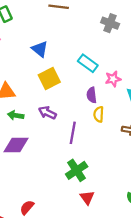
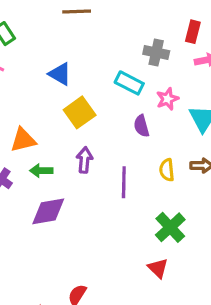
gray cross: (110, 23) -> (156, 53), moved
purple arrow: (47, 113) -> (85, 160), turned 78
yellow semicircle: (99, 114) -> (167, 170), moved
green cross: (77, 170) -> (170, 227), moved

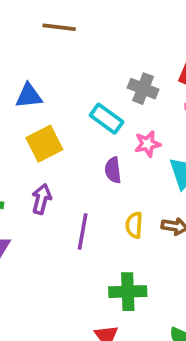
blue triangle: (60, 74) -> (29, 96), turned -45
green cross: (170, 227) -> (128, 292), turned 32

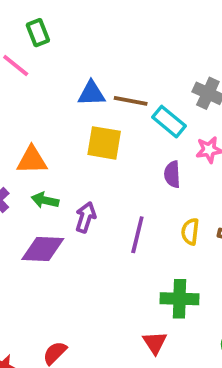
brown line: (59, 27) -> (131, 101), moved
yellow square: (44, 144) -> (104, 143), turned 33
purple arrow: (42, 199) -> (86, 217), moved

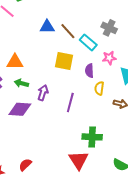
brown line: (131, 101) -> (68, 31), turned 36
yellow square: (104, 143) -> (64, 61), moved
yellow semicircle: (190, 232) -> (99, 88), moved
red triangle: (155, 343) -> (79, 160), size x1.5

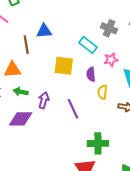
brown line: (68, 31) -> (26, 45), moved, turned 36
purple line: (70, 102) -> (73, 109), turned -36

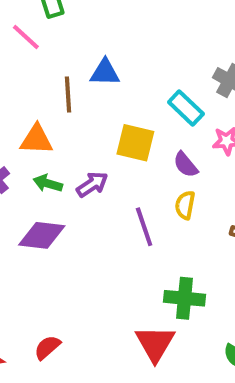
purple semicircle: (91, 74) -> (186, 165), turned -40
yellow semicircle: (102, 92) -> (185, 205), moved
purple arrow: (44, 100) -> (92, 184), moved, turned 35

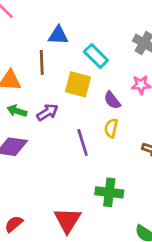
brown line: (68, 95) -> (42, 63), moved
cyan rectangle: (186, 108) -> (96, 56), moved
red triangle: (155, 343) -> (68, 220), moved

